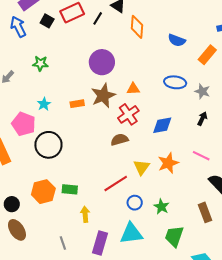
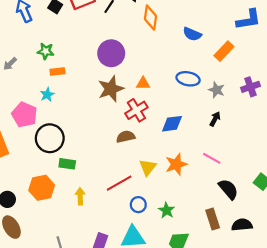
orange rectangle: (77, 104) -> (57, 71), moved
green rectangle: (70, 189) -> (67, 164), moved
yellow arrow: (85, 214) -> (80, 196), moved

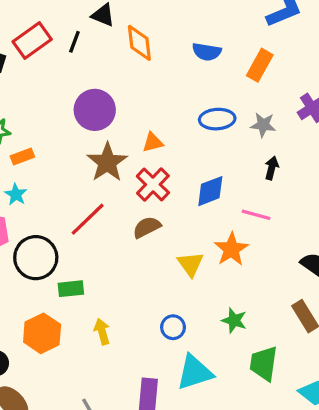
pink line: (212, 158) -> (256, 215), moved
red line: (119, 183) -> (88, 219), moved
blue circle: (138, 205) -> (173, 327), moved

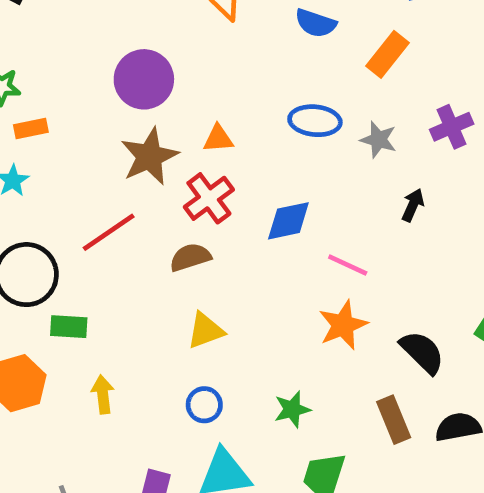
black arrow: (272, 168) -> (413, 205), moved
orange star: (231, 249) -> (343, 325), moved
yellow triangle: (190, 264) -> (205, 330), moved, turned 36
green star: (234, 320) -> (292, 409), turned 30

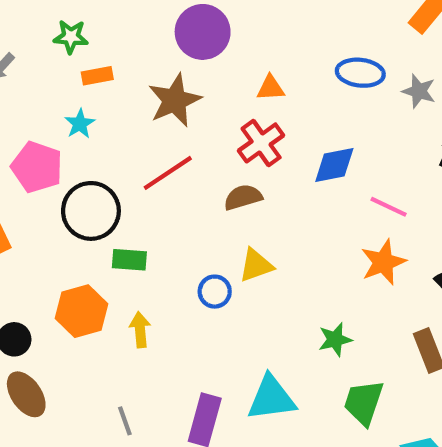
brown star: (149, 156) -> (175, 100), moved
yellow arrow: (103, 394) -> (140, 330), moved
blue circle: (204, 405) -> (215, 292), moved

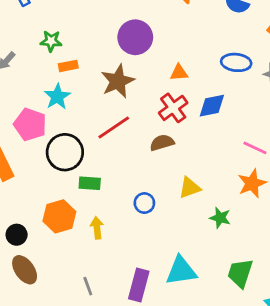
cyan star: (80, 124) -> (57, 97), size x1.4
blue diamond: (334, 165) -> (212, 106), moved
yellow triangle: (256, 265) -> (190, 188), moved
green star: (335, 340) -> (220, 218), moved, turned 30

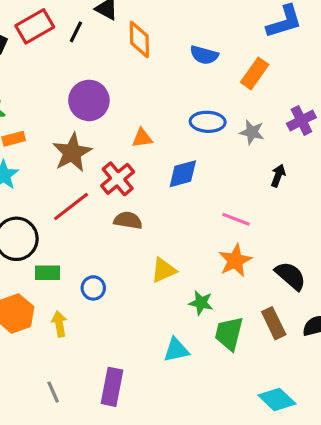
red cross: (173, 108) -> (118, 179), moved
brown semicircle: (162, 143) -> (128, 220), turned 30
blue circle: (144, 203) -> (93, 288), moved
cyan triangle: (181, 271) -> (176, 350), moved, size x0.7
green trapezoid: (240, 273) -> (229, 333), moved

